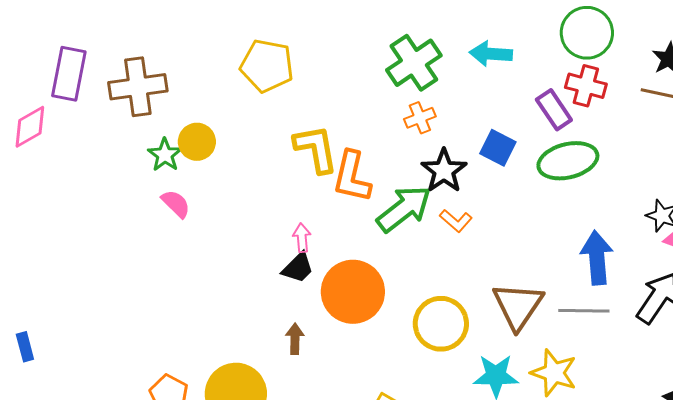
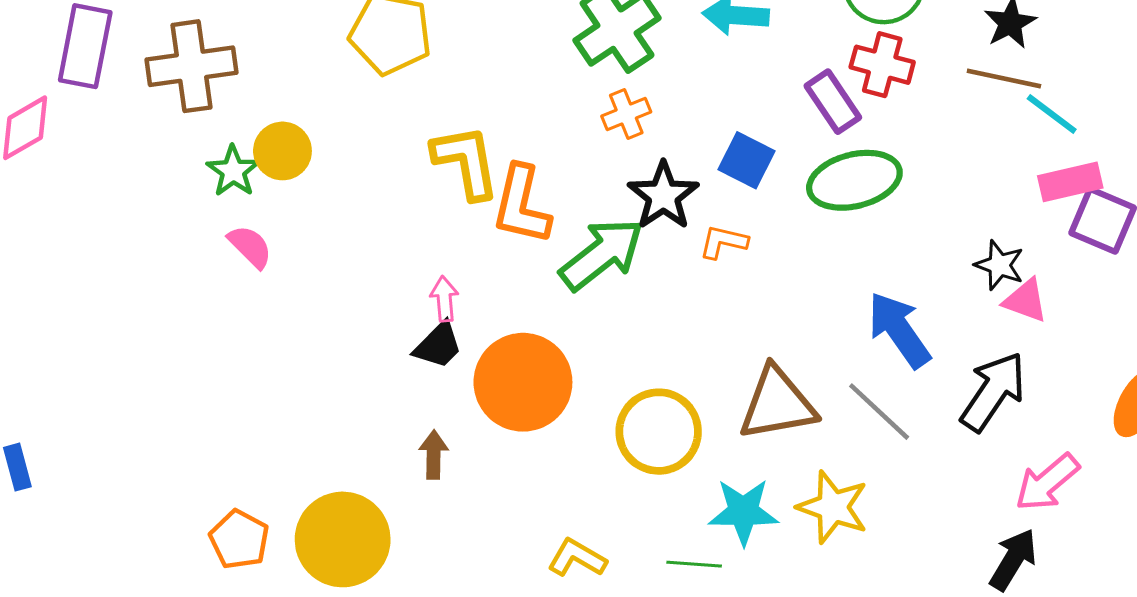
orange L-shape: (456, 221) -> (723, 242), moved, turned 152
blue arrow: (597, 258) -> (899, 330), turned -30
brown triangle: (518, 306) -> (777, 404), turned 46
gray line: (584, 311) -> (879, 412), turned 42

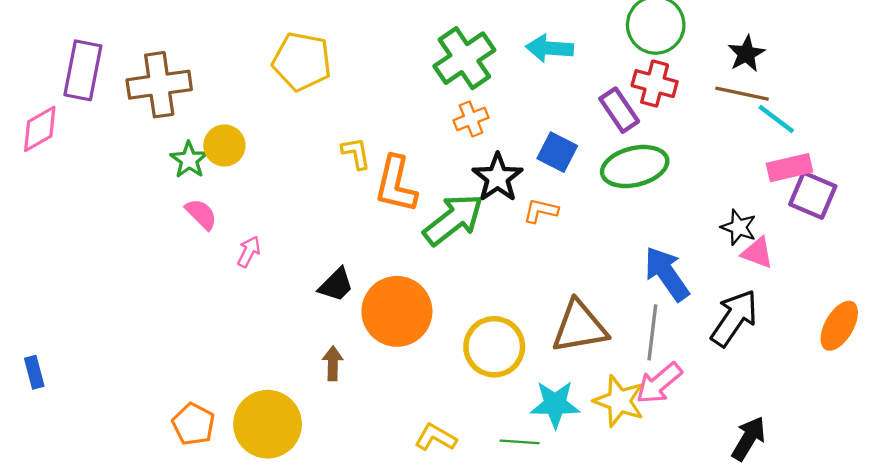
yellow L-shape: (466, 162) -> (356, 153), size x0.6
pink arrow: (444, 299) -> (249, 252), moved, turned 32
gray line: (879, 412) -> (652, 332), turned 54
pink arrow: (1047, 482) -> (659, 383), moved

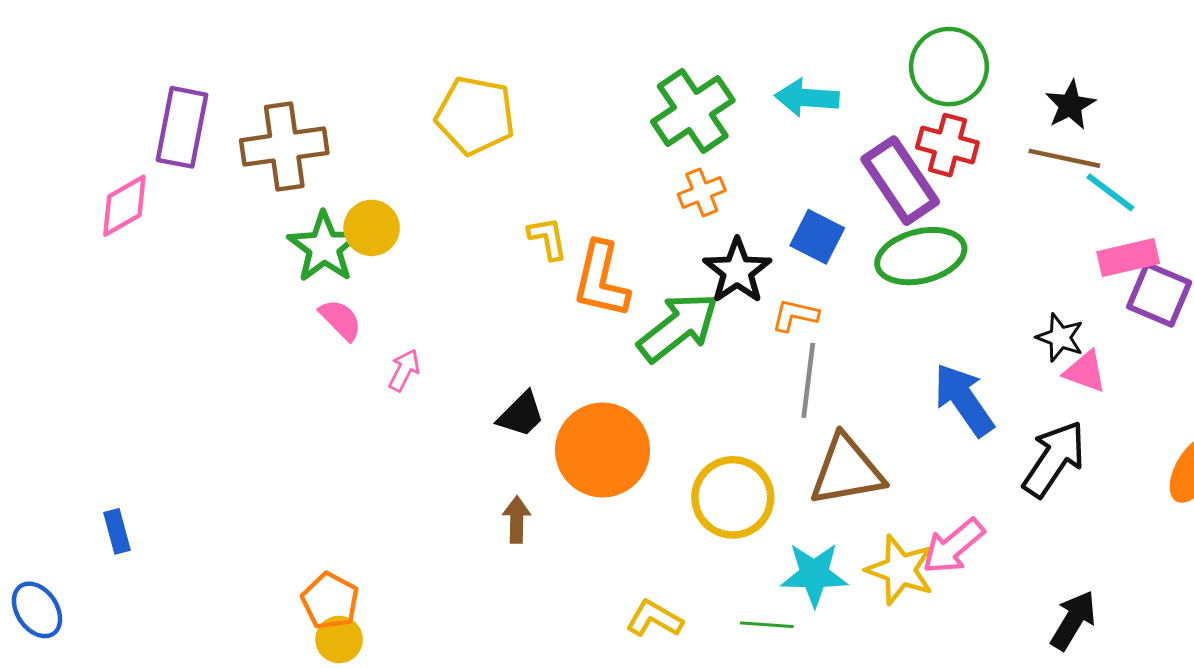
purple rectangle: (619, 110) -> (900, 181), size x1.4
green star: (189, 160) -> (324, 247), size x1.4
gray line: (652, 332) -> (808, 380), moved
yellow circle: (268, 424) -> (339, 639), moved, size x0.5

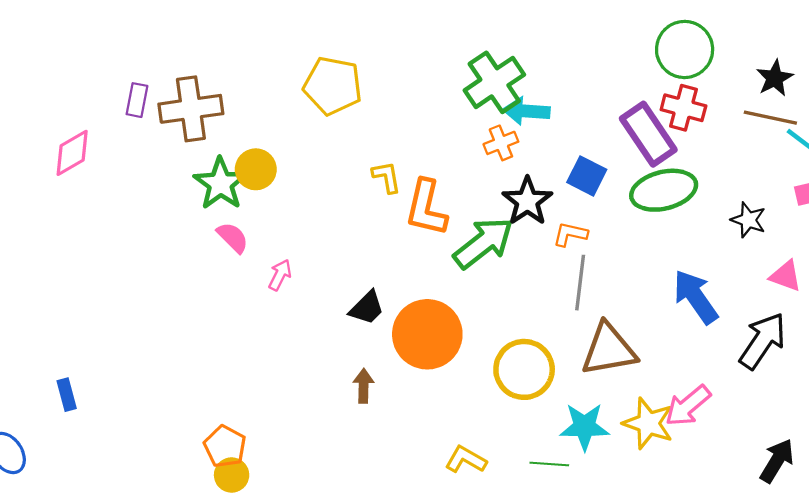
cyan arrow: (807, 98) -> (526, 111), moved
purple rectangle: (182, 127) -> (137, 100), moved, size x0.6
black star: (1060, 337) -> (748, 220), moved

